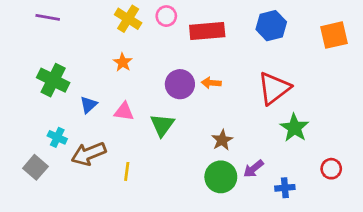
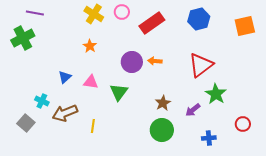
red rectangle: (207, 31) -> (152, 23), turned -30
green cross: (53, 80) -> (23, 38), moved, turned 35
purple arrow: (254, 169) -> (193, 110), moved

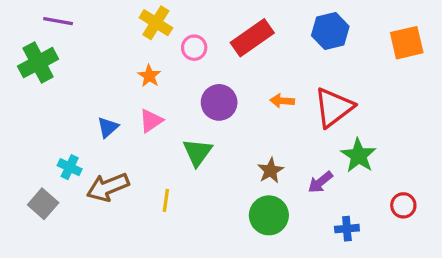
pink circle: (122, 12) -> (194, 48), moved
orange arrow: (155, 61) -> (282, 101), moved
pink triangle: (91, 82) -> (151, 121), moved, turned -42
yellow line: (93, 126) -> (166, 200), moved

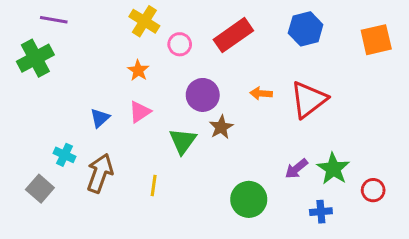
green star: (359, 156) -> (333, 169), moved
brown star: (271, 171) -> (221, 127), moved
brown arrow: (108, 187) -> (100, 173), turned 132

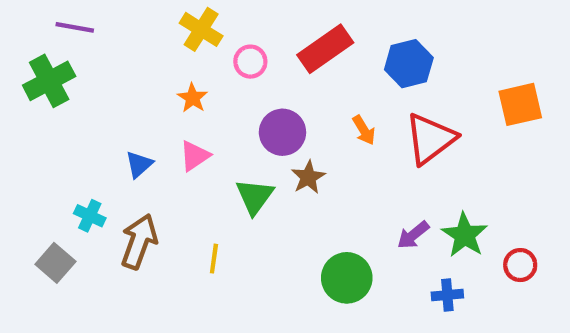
blue hexagon: (306, 29) -> (409, 64), moved
orange square: (376, 40) -> (520, 104), moved
orange arrow: (261, 93) -> (364, 130), turned -125

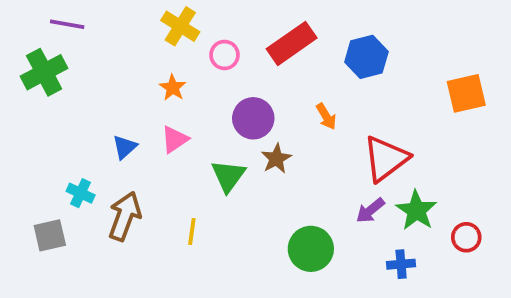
red triangle: (430, 139) -> (386, 159), moved
gray square: (55, 263) -> (50, 235), turned 36

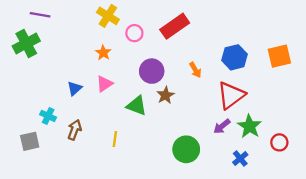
blue hexagon: (366, 57) -> (234, 57), moved
green triangle: (228, 176) -> (137, 106), turned -45
brown arrow: (125, 216) -> (75, 130), size x0.7
blue cross: (401, 264) -> (240, 159), turned -35

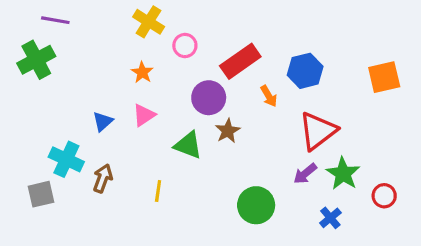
red rectangle: (175, 26) -> (240, 61), moved
blue hexagon: (234, 57) -> (305, 71), moved
cyan cross: (48, 116) -> (66, 159), size x1.5

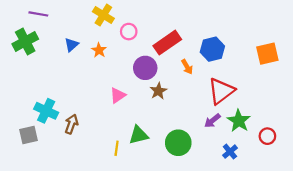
pink triangle: (144, 115) -> (118, 95), moved
blue triangle: (103, 121) -> (71, 45), moved
green triangle: (188, 145) -> (139, 135), moved, turned -35
yellow line: (158, 191) -> (117, 148), moved

